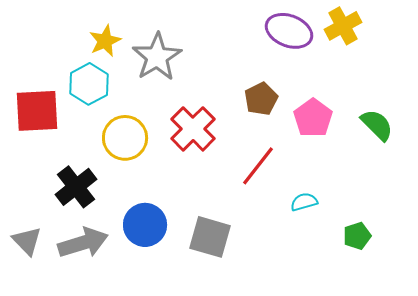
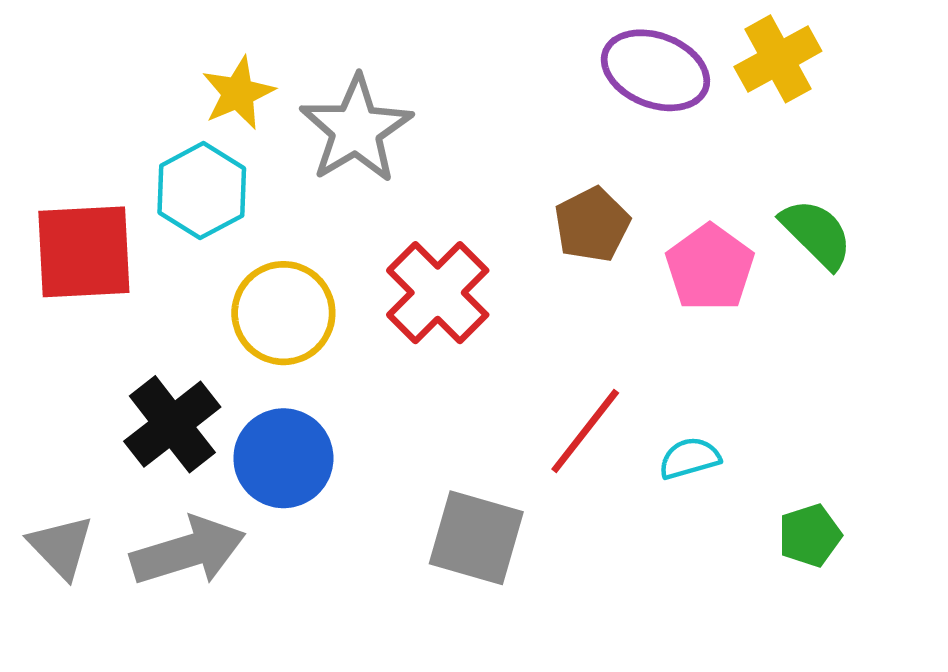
green semicircle: (377, 125) -> (817, 234), moved
red line: (258, 166) -> (585, 431), moved
blue circle: (145, 225) -> (283, 458), moved

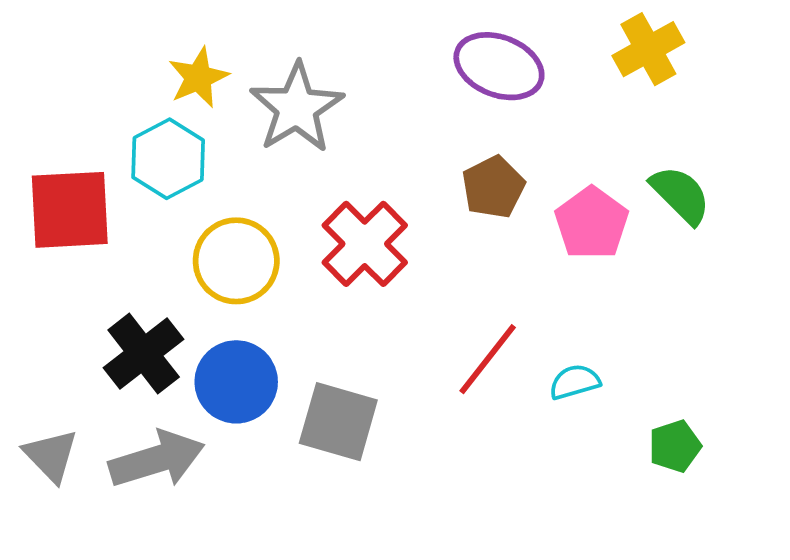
purple ellipse: (655, 70) -> (499, 66), moved
gray square: (476, 538) -> (338, 422), moved

